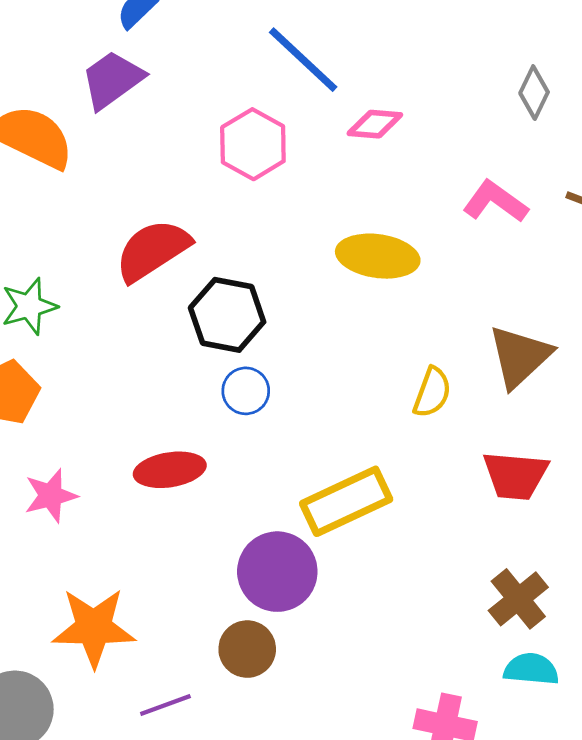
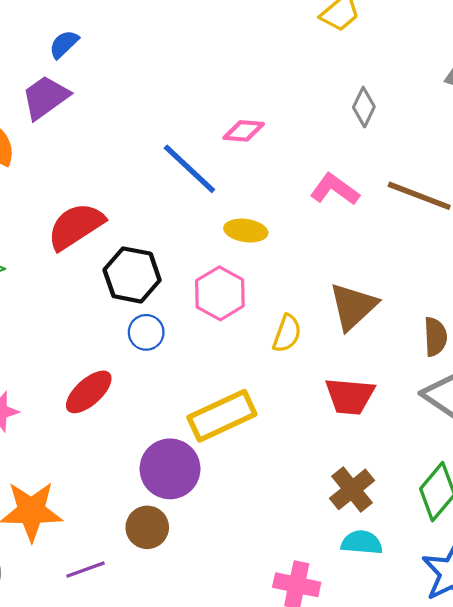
blue line: (303, 60) -> (189, 169), moved
pink hexagon: (253, 144) -> (220, 293), moved
yellow ellipse: (378, 256) -> (246, 231), size x0.7
red ellipse: (170, 470) -> (89, 392), turned -33

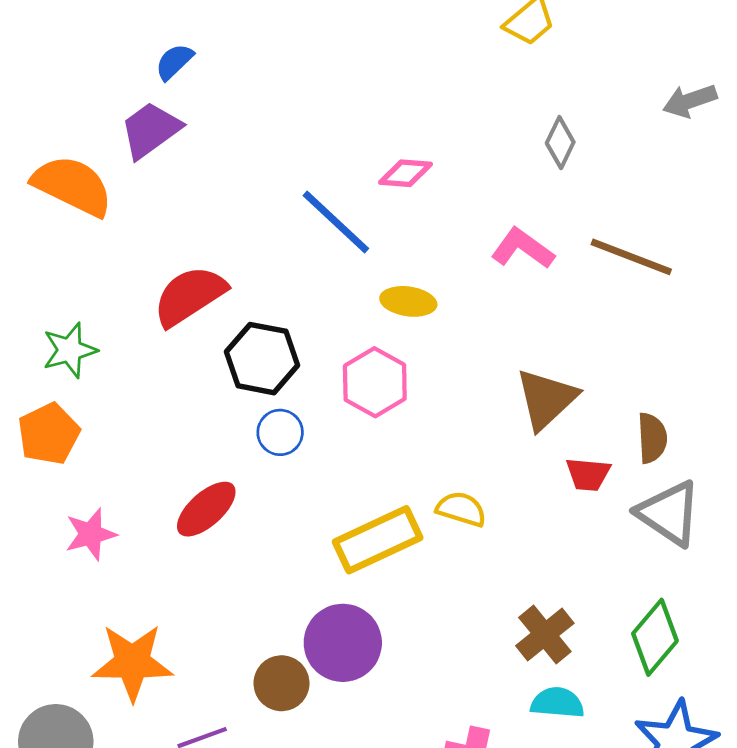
yellow semicircle: (287, 333) -> (461, 509), moved, turned -93
red trapezoid: (350, 396) -> (588, 474), moved, size x0.7
purple circle: (170, 469) -> (343, 643), moved

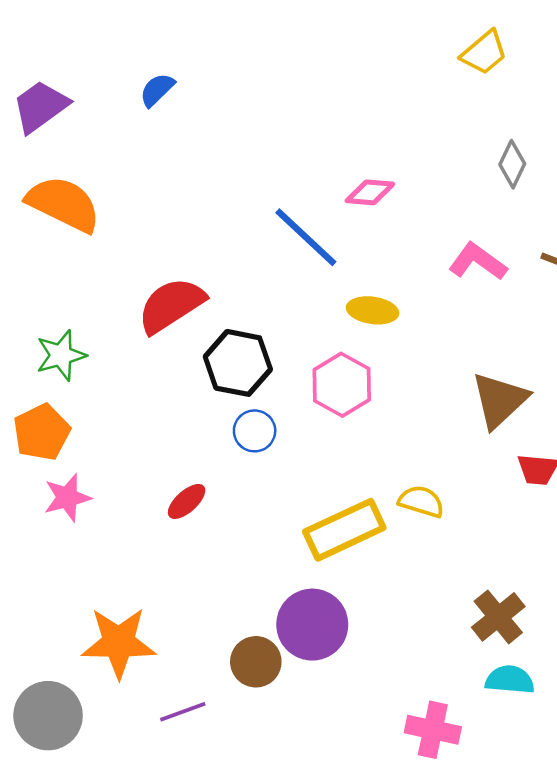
purple trapezoid: (151, 130) -> (40, 106), moved
red ellipse: (206, 509) -> (187, 501), size x0.7
pink star: (91, 534) -> (67, 498), moved

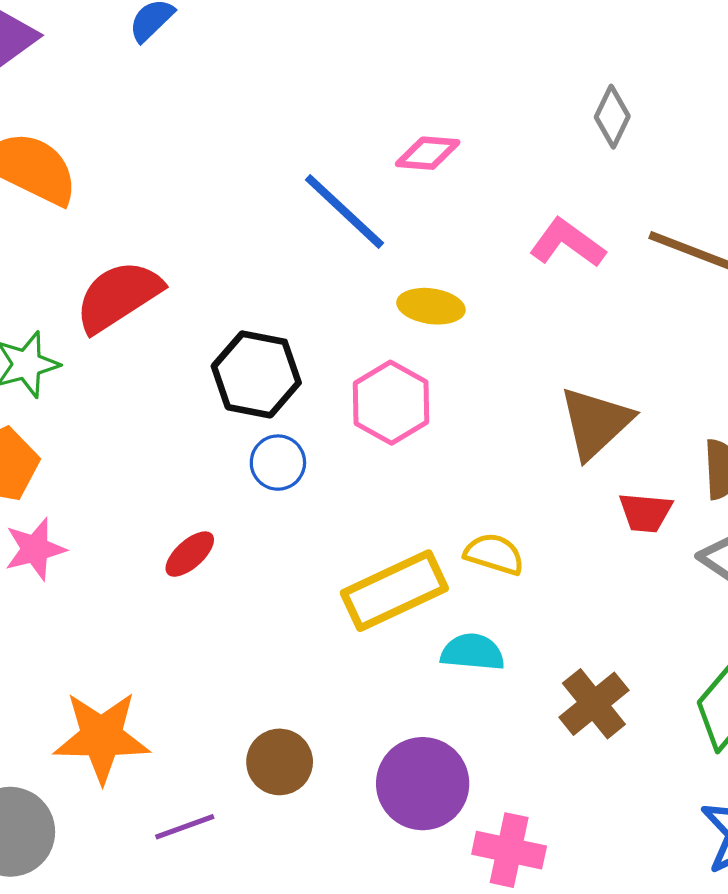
red semicircle: (171, 305) -> (118, 296), moved
purple circle: (312, 625) -> (423, 784), moved
cyan semicircle: (510, 680) -> (473, 652), moved

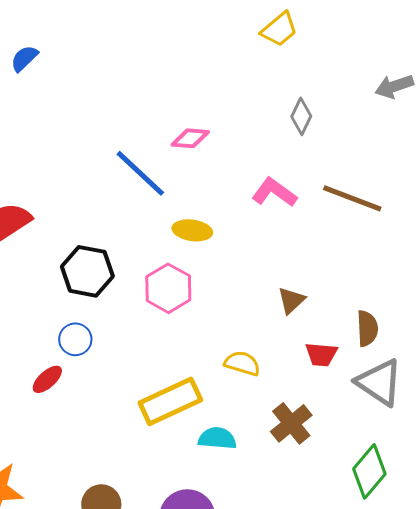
brown triangle: (596, 423) -> (291, 300), size x0.6
blue circle: (278, 463) -> (75, 339), moved
yellow semicircle: (494, 554) -> (242, 363), moved
brown cross: (594, 704) -> (291, 423), moved

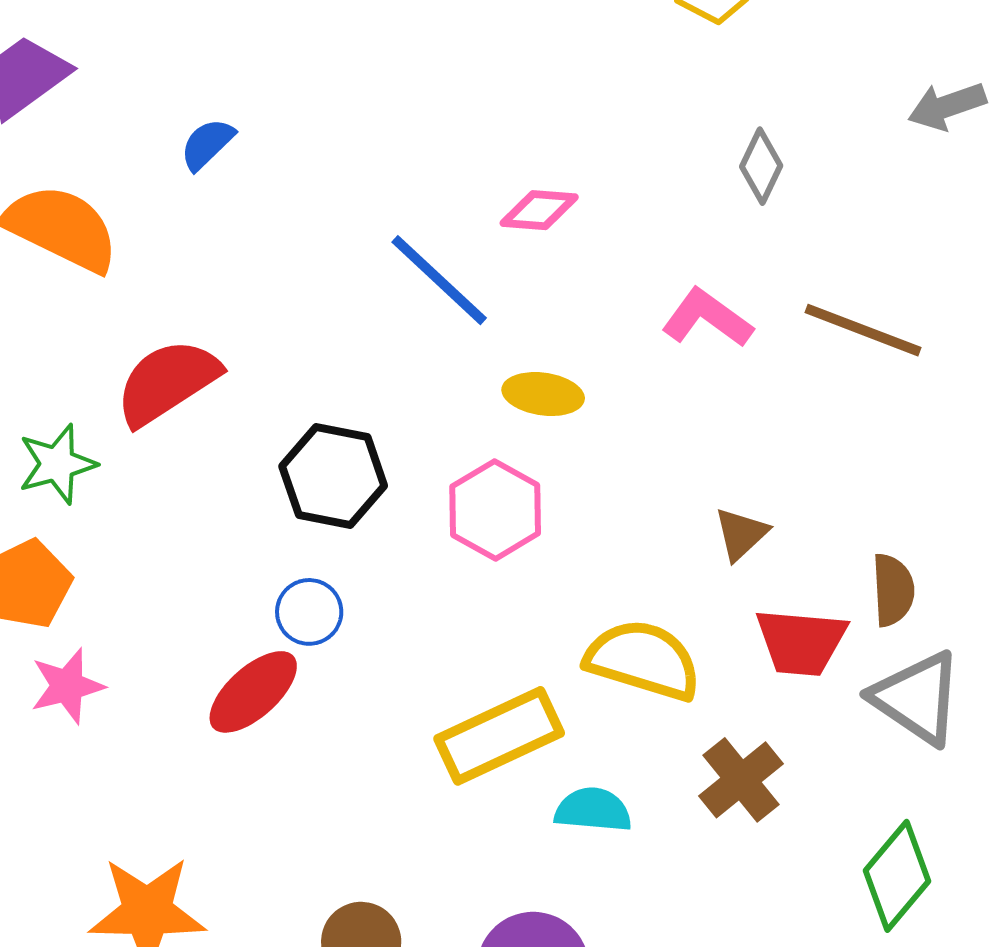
blue semicircle: (24, 58) -> (207, 144), moved
red trapezoid: (321, 354) -> (801, 642), size x1.4
yellow semicircle: (242, 363) -> (643, 660), size x1.6
red ellipse: (47, 379) -> (253, 692), size x1.5

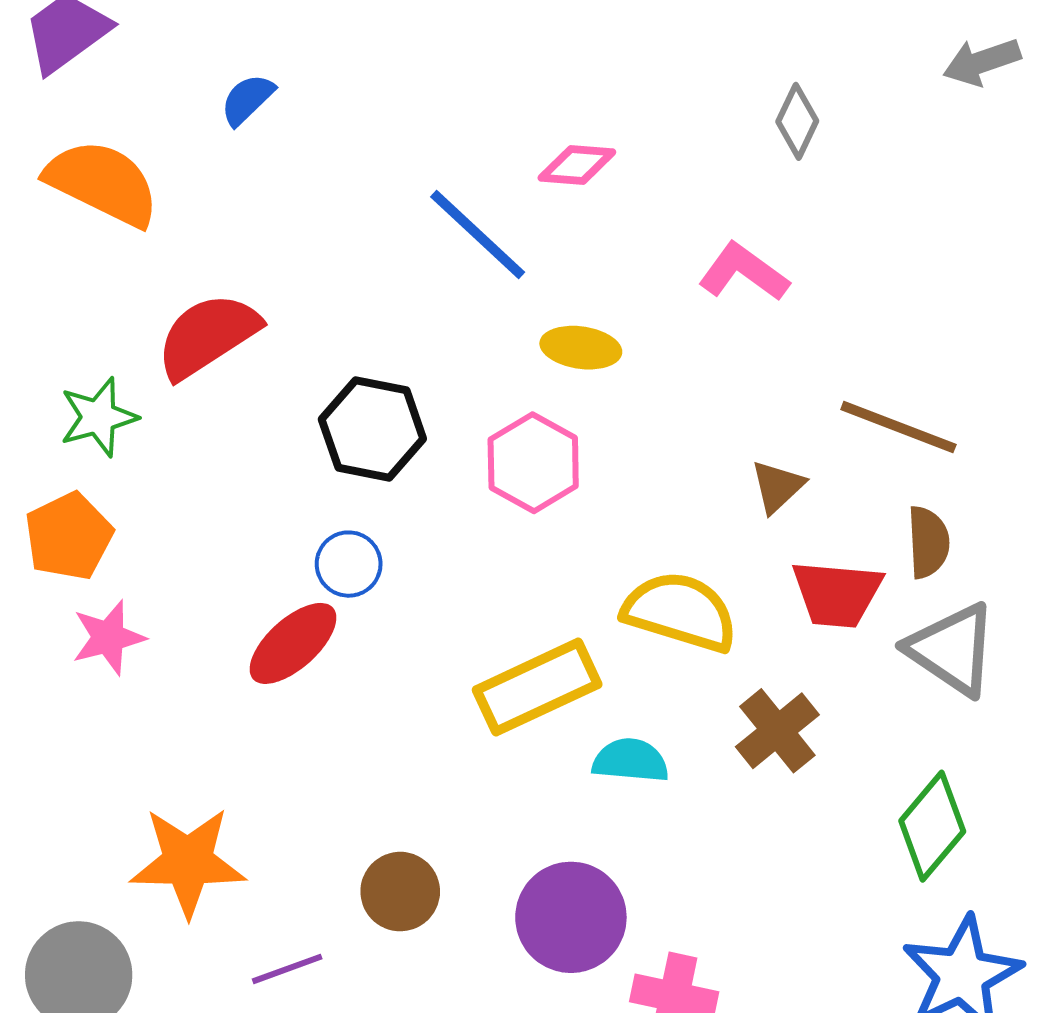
brown line: (863, 330) -> (898, 427), moved

